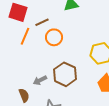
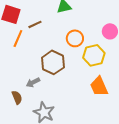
orange circle: (54, 37) -> (75, 38), moved
brown hexagon: (65, 74) -> (53, 62), moved

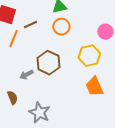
orange circle: (75, 38) -> (61, 27), moved
gray arrow: (33, 82) -> (26, 75), moved

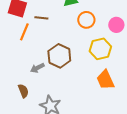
brown line: (30, 25) -> (41, 18), turned 32
orange circle: (61, 27) -> (86, 20), moved

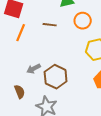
brown line: (41, 18) -> (50, 25), moved
brown hexagon: (59, 56) -> (56, 77), moved

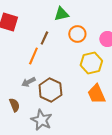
brown line: (50, 25) -> (44, 38), turned -72
orange line: (21, 33) -> (33, 56), moved

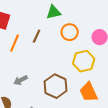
orange line: (33, 56) -> (15, 43), moved
brown hexagon: (50, 90) -> (56, 86), moved

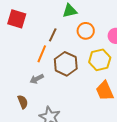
orange line: (15, 43) -> (42, 54), moved
brown hexagon: (56, 86) -> (66, 64), moved

